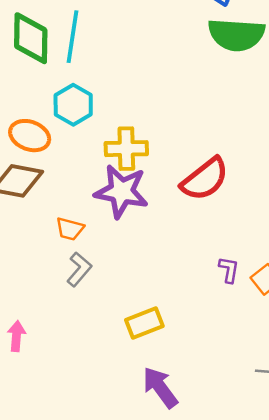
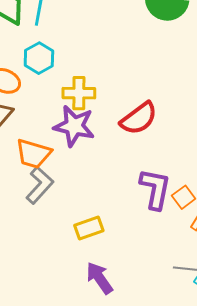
orange trapezoid: (70, 229) -> (33, 154), size x1.6
gray L-shape: (79, 269) -> (40, 185), size x1.4
purple L-shape: (229, 270) -> (155, 189), size x2.0

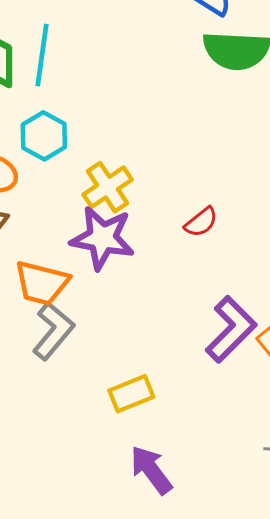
yellow cross: (79, 93) -> (108, 187), turned -32
red semicircle: (139, 118) -> (201, 222), size x0.6
purple L-shape: (155, 189) -> (231, 329), turned 36

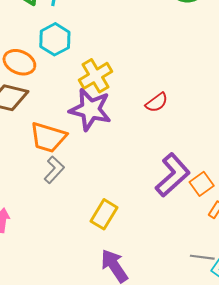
gray L-shape: (53, 331) -> (54, 170), size x0.7
yellow rectangle: (131, 394) -> (104, 214), turned -40

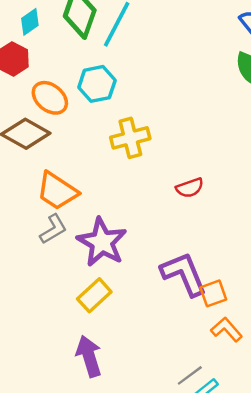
purple star: (90, 110) -> (102, 242), moved
purple L-shape: (173, 175) -> (184, 274), turned -87
gray line: (202, 257) -> (190, 375), turned -60

